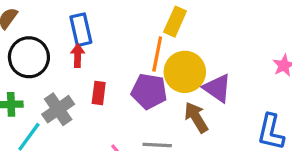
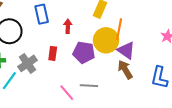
orange line: (157, 54) -> (119, 29), moved
red arrow: (78, 56) -> (68, 26), moved
brown arrow: (196, 117) -> (125, 70), moved

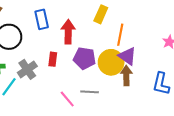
red arrow: (68, 26) -> (68, 32), size x1.6
yellow circle: (106, 40) -> (111, 62), moved
brown arrow: (125, 70) -> (126, 76), turned 30

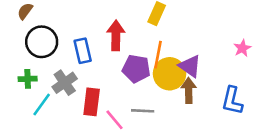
blue rectangle: (42, 19) -> (83, 51), moved
orange line: (120, 35) -> (158, 55), moved
red rectangle: (53, 59) -> (92, 102), moved, size x1.5

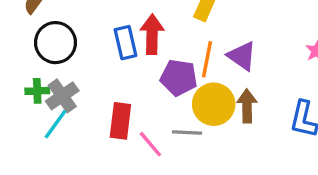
blue rectangle: (83, 51) -> (125, 43), moved
purple triangle: (190, 66) -> (242, 56), moved
yellow circle: (169, 74) -> (214, 104), moved
gray cross: (65, 83) -> (62, 96), moved

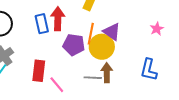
yellow circle: (214, 104) -> (102, 47), moved
brown arrow: (247, 106) -> (107, 73), moved
gray line: (187, 133) -> (93, 78), moved

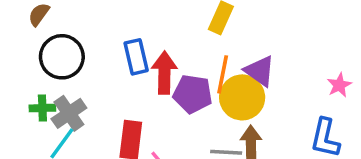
red arrow: (58, 19) -> (164, 73), moved
pink star: (157, 29) -> (339, 85), moved

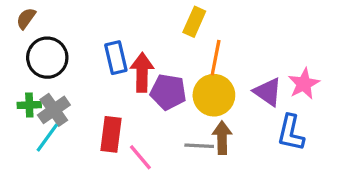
purple triangle: (260, 71) -> (268, 92), moved
orange line: (223, 74) -> (216, 58), moved
pink star: (339, 85) -> (304, 84), size x1.4

